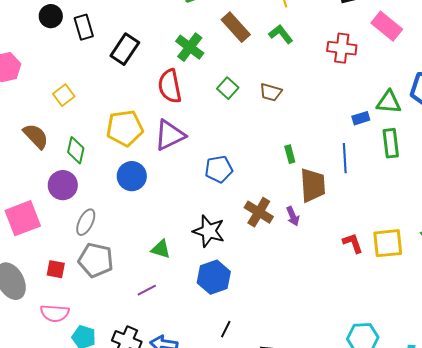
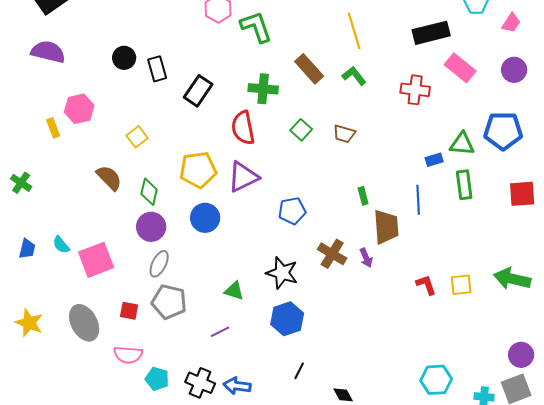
green cross: (190, 47) -> (263, 89), turned -32
purple circle: (63, 185) -> (151, 227), moved
yellow square: (388, 243) -> (461, 285), size x0.7

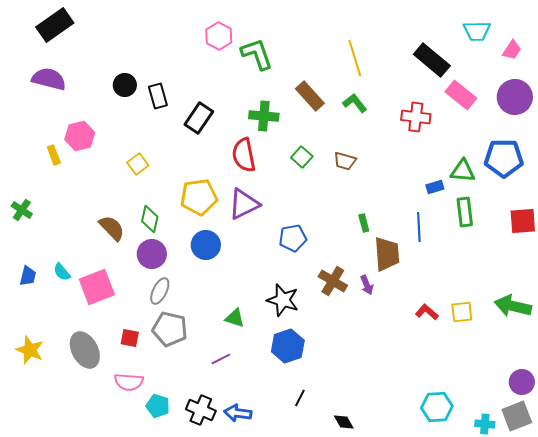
black rectangle: (431, 33) -> (432, 60), turned 54
purple circle: (514, 70) -> (515, 97), size x1.4
brown semicircle: (109, 178) -> (112, 228), moved
red L-shape: (426, 285) -> (427, 312), turned -30

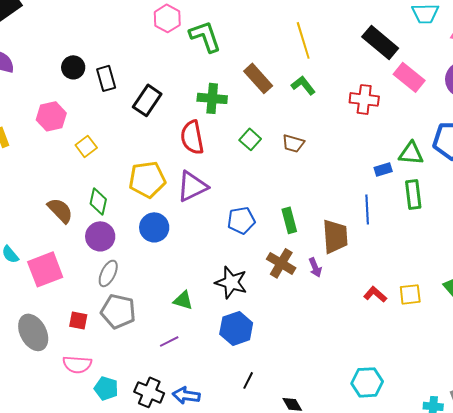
pink hexagon: (80, 136) -> (51, 116), moved
green rectangle: (364, 223) -> (289, 220), moved, size x1.4
cyan hexagon: (437, 407) -> (367, 382), moved

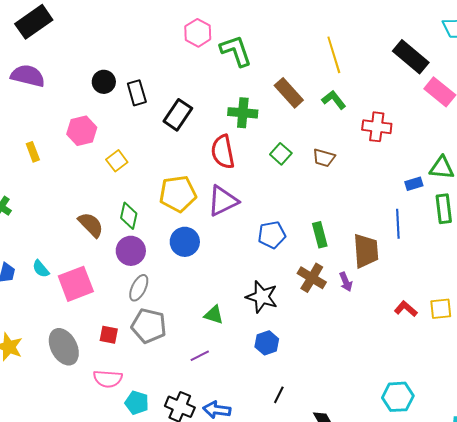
red cross: (364, 99) -> (377, 127), moved
blue hexagon: (236, 328) -> (267, 343), size x0.7

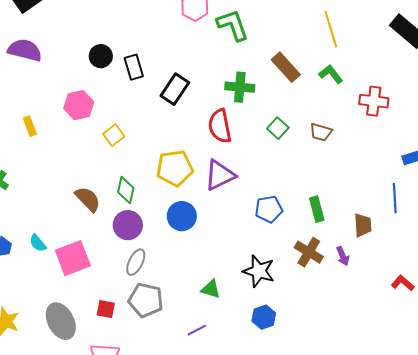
brown trapezoid: (366, 251) -> (363, 225), size x0.7

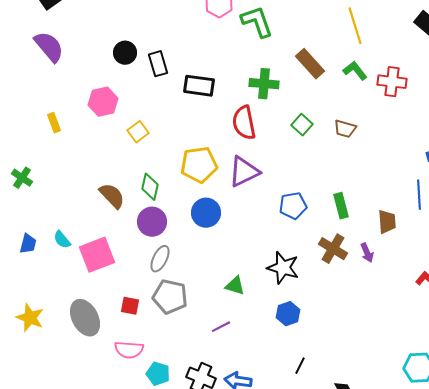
purple semicircle: (25, 50) -> (49, 47), turned 36
black rectangle: (175, 89) -> (199, 86), turned 64
red cross: (374, 101) -> (392, 82), moved

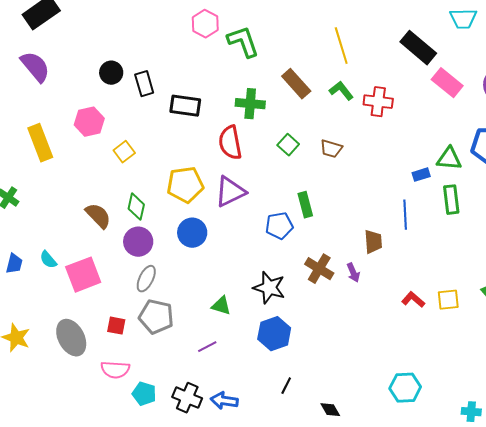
yellow rectangle: (54, 123) -> (40, 143), size x1.8
green rectangle: (341, 206) -> (305, 205), moved
blue hexagon: (288, 314) -> (274, 334), size x1.4

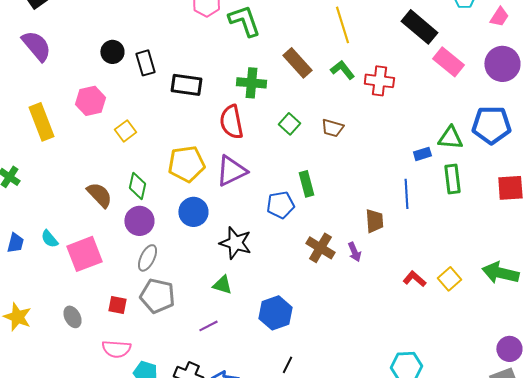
black star: (269, 288) -> (235, 243), moved
yellow square: (448, 300) -> (449, 279), turned -35
gray ellipse: (71, 338) -> (72, 317), size x0.6

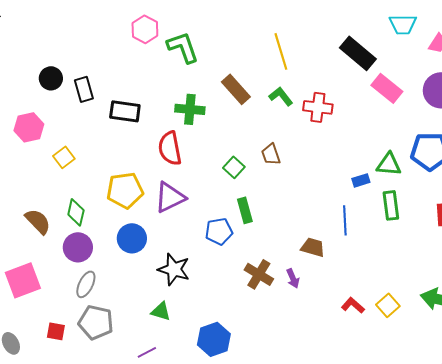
green square: (289, 124) -> (234, 167), moved
brown trapezoid: (332, 128) -> (271, 154), turned 55
brown trapezoid: (374, 221) -> (313, 247), turned -70

